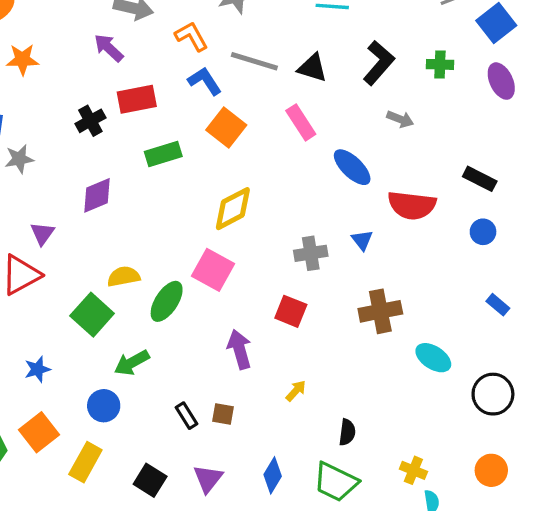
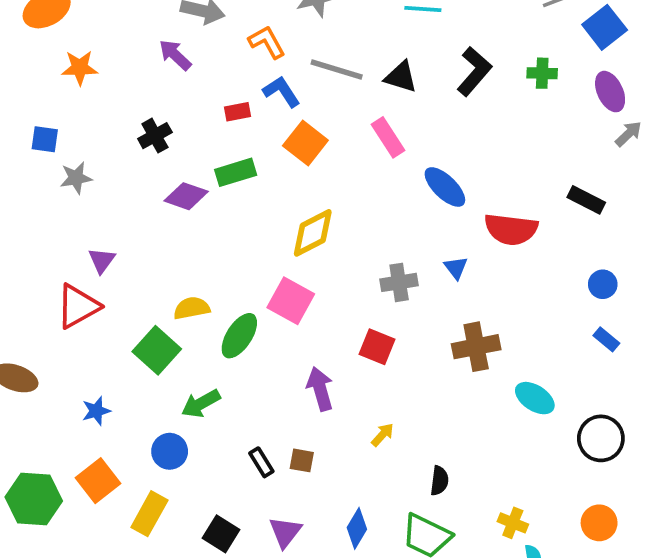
red rectangle: (137, 99) -> (238, 112), moved, size x0.6
gray arrow: (400, 119) -> (628, 134), moved, turned -65
purple diamond: (97, 195) -> (186, 196), moved, turned 42
blue circle: (483, 232) -> (603, 284), moved

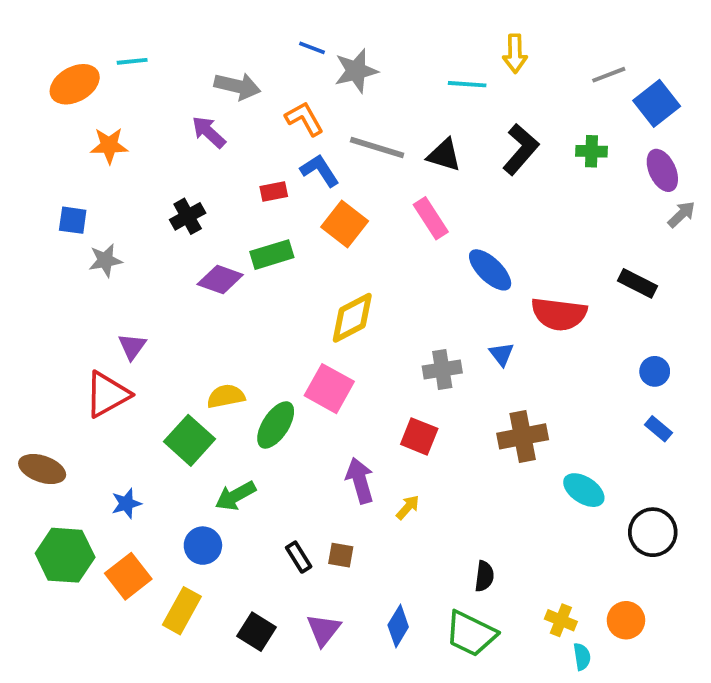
yellow arrow: (382, 435) -> (408, 507), moved
green hexagon: (34, 499) -> (65, 555), moved
orange circle: (599, 523) -> (626, 620), moved

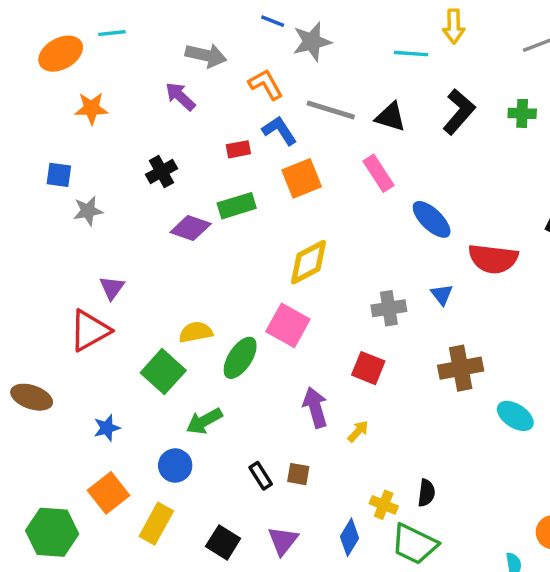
orange square: (345, 224) -> (302, 178), turned 30
green hexagon: (65, 555) -> (52, 532), moved
yellow cross: (561, 620) -> (384, 505), moved

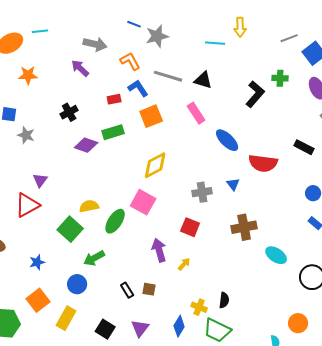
black L-shape: (459, 112) -> (255, 94), moved
gray star: (88, 211) -> (26, 135), turned 30

